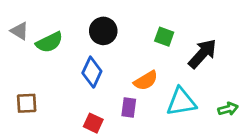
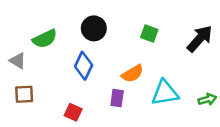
gray triangle: (20, 31) -> (18, 61), moved
black arrow: (203, 54) -> (200, 39), moved
red square: (93, 123) -> (73, 112), moved

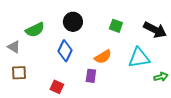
black arrow: (200, 39) -> (155, 30), turned 75
cyan triangle: (165, 93) -> (139, 58), moved

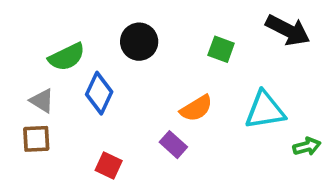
black arrow: (155, 30) -> (288, 30), moved
gray triangle: (14, 47) -> (42, 101), moved
blue diamond: (65, 51) -> (99, 93), moved
purple rectangle: (91, 76) -> (173, 145), turned -56

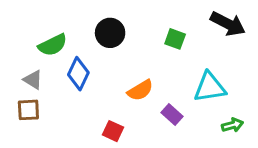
orange semicircle: (196, 108) -> (140, 90), moved
purple rectangle: (173, 145) -> (172, 114), moved
green arrow: (307, 146) -> (232, 125), moved
red square: (109, 166) -> (113, 131), moved

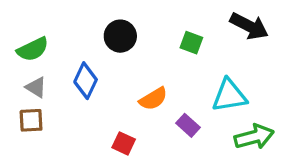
green semicircle: (53, 45) -> (33, 49), moved
green arrow: (232, 125) -> (254, 137), size x1.6

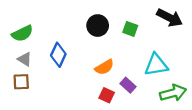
black circle: (120, 36) -> (98, 26), moved
red square: (124, 143) -> (107, 95), moved

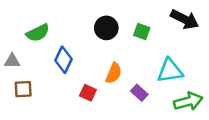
green semicircle: (22, 33) -> (38, 33), moved
gray triangle: (25, 59) -> (12, 61), moved, turned -32
orange semicircle: (104, 67) -> (114, 73), turned -36
red square: (107, 95) -> (88, 93), moved

